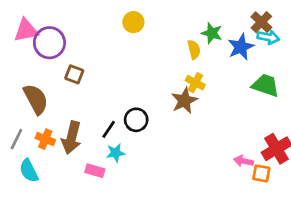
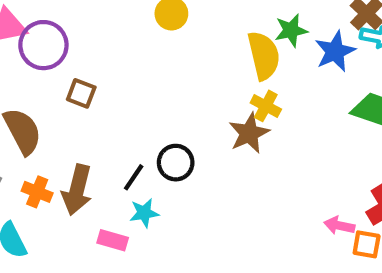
green star: (212, 33) -> (291, 30), turned -30
yellow semicircle: (194, 50) -> (264, 56), size x1.6

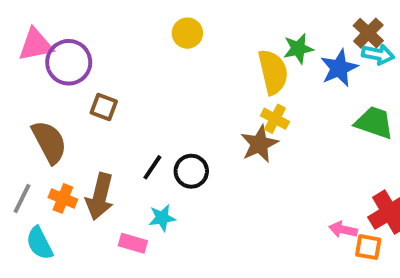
black line: (134, 177) -> (152, 167), moved

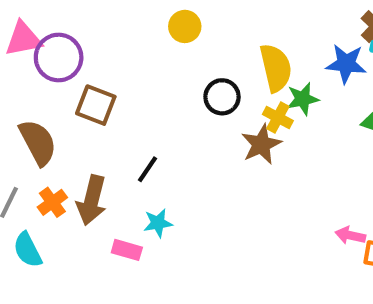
green star: (298, 49) -> (303, 99), moved
blue star: (339, 68) -> (346, 64), turned 30
brown square: (104, 107) -> (96, 105), size x1.4
black circle: (191, 171) -> (222, 97), moved
orange cross: (63, 198) -> (52, 202), turned 32

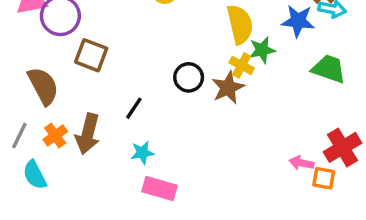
black circle: (222, 97) -> (189, 77), moved
pink rectangle: (127, 250) -> (160, 189), moved, size x1.4

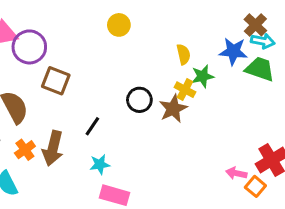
yellow semicircle: (240, 24) -> (183, 54), size x0.6
green trapezoid: (329, 69) -> (260, 69), moved
orange square: (324, 178) -> (255, 186), turned 30

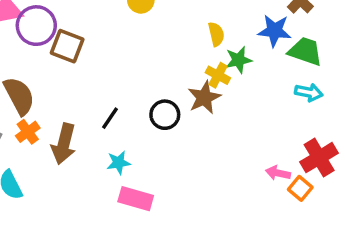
cyan arrow: (263, 41) -> (309, 92), moved
brown square: (56, 81) -> (67, 46), moved
black circle: (139, 100) -> (165, 115), moved
orange cross: (25, 150) -> (28, 132), moved

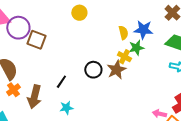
blue star: (275, 31) -> (143, 30), moved
black circle: (165, 115) -> (93, 70), moved

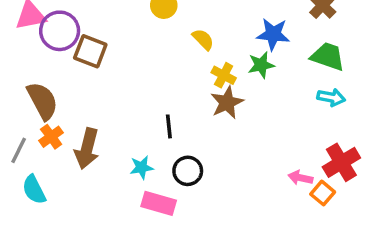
yellow semicircle: (123, 33) -> (203, 39), moved, turned -32
yellow cross: (124, 57) -> (224, 75), moved
black circle: (93, 70) -> (188, 171), moved
black line: (61, 82) -> (169, 126), moved, turned -40

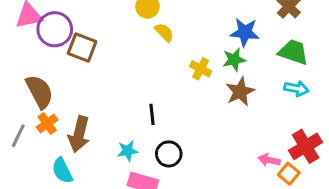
yellow semicircle: (203, 39) -> (164, 32), moved
brown star: (227, 103) -> (240, 92), moved
cyan semicircle: (34, 190) -> (62, 171), moved

